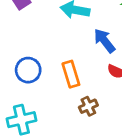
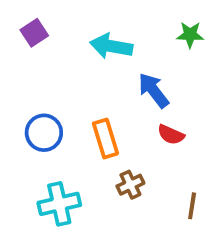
cyan cross: (21, 120) -> (59, 204), moved

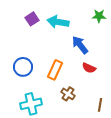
purple square: (34, 33) -> (32, 19), moved
orange rectangle: (105, 138) -> (55, 70), turned 42
brown cross: (130, 185) -> (68, 94), turned -32

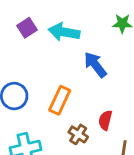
red semicircle: (89, 68) -> (105, 120), moved, turned 80

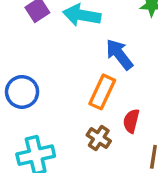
orange rectangle: (60, 100) -> (102, 92), moved

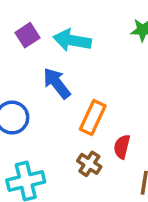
blue arrow: (119, 54) -> (57, 83), moved

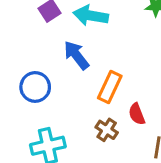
red semicircle: (122, 147) -> (137, 114), turned -35

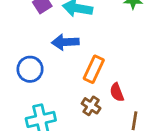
blue arrow: (76, 55) -> (65, 42), turned -55

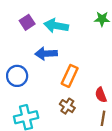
red semicircle: (117, 92) -> (101, 95), moved

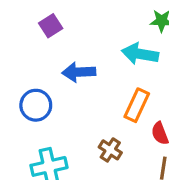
cyan arrow: (56, 26) -> (140, 54), moved
orange rectangle: (70, 76) -> (137, 105), moved

